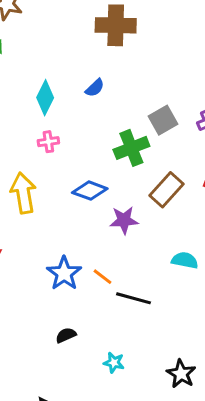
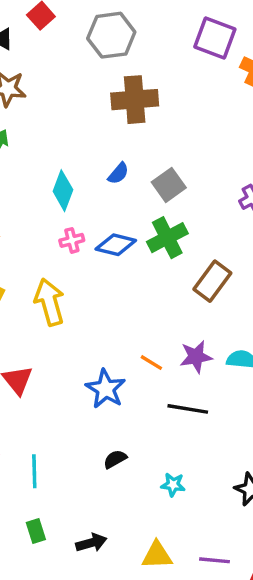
gray square: (163, 120) -> (169, 185), moved
blue diamond: (90, 191) -> (116, 245), moved
purple star: (124, 220) -> (196, 357), moved
orange line: (103, 277) -> (151, 363), moved

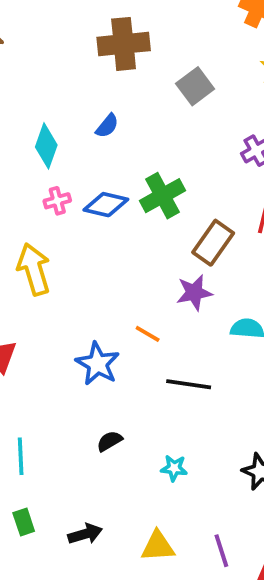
gray square: (169, 185) -> (195, 86), moved
purple star: (196, 357) -> (194, 293), moved
purple line: (214, 560) -> (221, 551), turned 68

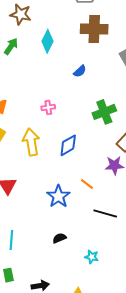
cyan diamond: (46, 146) -> (47, 41), moved
blue diamond: (106, 205) -> (68, 145), moved, turned -50

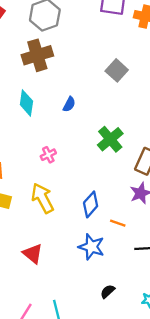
brown cross: (94, 29) -> (37, 55), moved
cyan diamond: (47, 41) -> (26, 103), moved
blue diamond: (68, 145) -> (91, 204), moved

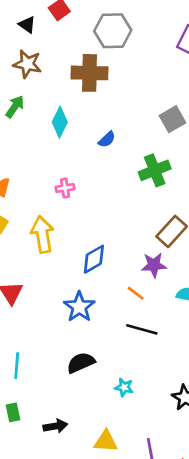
green cross: (110, 139) -> (155, 170), moved
orange line: (118, 223) -> (136, 293), moved
black semicircle: (108, 291) -> (81, 363), size x1.5

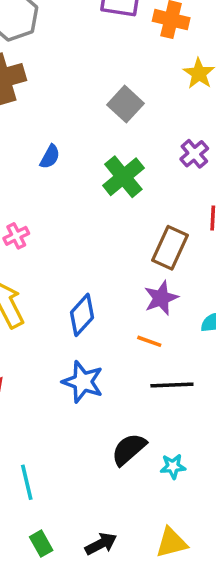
black semicircle: (81, 363) -> (129, 449), moved

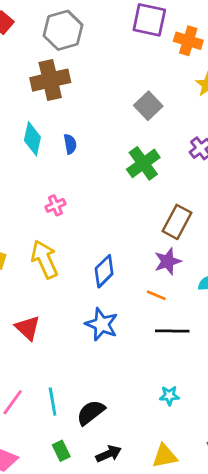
blue semicircle: (50, 157) -> (70, 144), moved, turned -42
black semicircle: (129, 449) -> (91, 412), moved

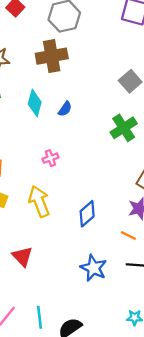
blue semicircle: (70, 144) -> (65, 109), turned 42
blue star: (102, 324) -> (93, 268), moved

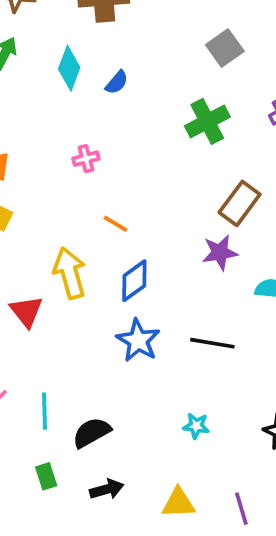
yellow arrow: (39, 201) -> (70, 273), moved
blue diamond: (87, 214) -> (134, 281), moved
orange line: (128, 236) -> (115, 224), moved

